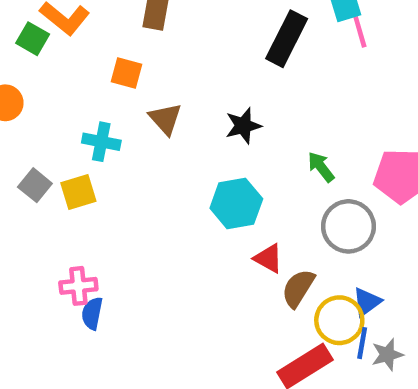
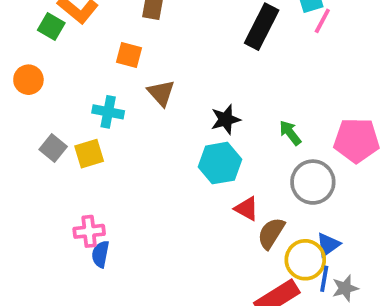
pink line: (360, 32) -> (322, 21), turned 44
black star: (243, 126) -> (226, 119), moved

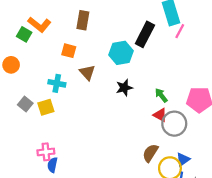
cyan hexagon: (220, 163) -> (121, 53), moved
red triangle: (246, 209) -> (160, 115), moved

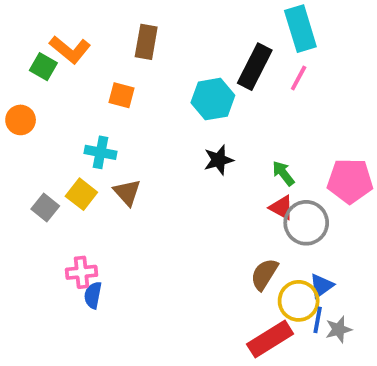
pink line: (180, 31) -> (299, 78), moved
brown triangle: (87, 72) -> (127, 192), moved
gray square: (25, 104) -> (45, 208), moved
yellow square: (46, 107) -> (81, 194), turned -35

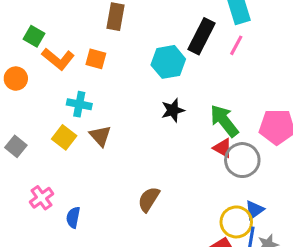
orange L-shape: (70, 50) -> (58, 59), moved
green arrow: (283, 173) -> (224, 121), size x1.6
gray square: (45, 208) -> (16, 146), moved
pink cross: (81, 272) -> (41, 198), moved, turned -30
brown semicircle: (264, 274) -> (149, 199), moved

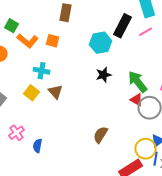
pink line: (236, 45) -> (146, 32), turned 32
brown semicircle: (149, 199) -> (101, 135), moved

